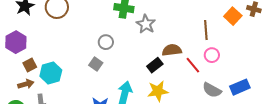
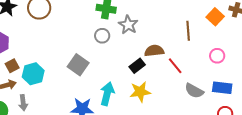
gray circle: (106, 42) -> (102, 36), moved
pink circle: (212, 55) -> (217, 56), moved
gray square: (96, 64) -> (78, 65), size x1.5
blue rectangle: (240, 87) -> (222, 88), turned 30

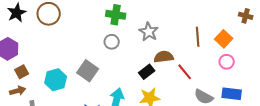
orange square: (215, 17) -> (224, 39), moved
gray star: (128, 25) -> (149, 32), moved
cyan hexagon: (33, 74) -> (56, 80), moved

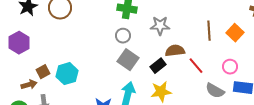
gray star: (149, 32) -> (160, 26), turned -30
pink circle: (227, 62) -> (230, 67), moved
gray square: (88, 71) -> (128, 60), moved
brown square: (22, 72) -> (43, 72), moved

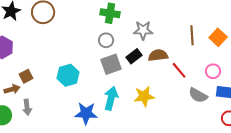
gray square: (128, 60) -> (111, 64), turned 35
black rectangle: (158, 66) -> (134, 56), moved
cyan hexagon: (67, 74) -> (68, 75), moved

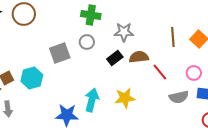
gray square: (111, 64) -> (60, 53), moved
cyan hexagon: (68, 75) -> (32, 78), moved
gray semicircle: (198, 95) -> (179, 97), turned -42

